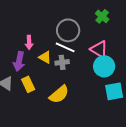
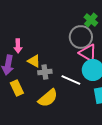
gray circle: (68, 30) -> (81, 37), moved
white line: (65, 47) -> (71, 80), moved
gray cross: (62, 62) -> (45, 72), moved

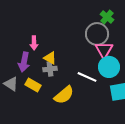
pink triangle: (88, 53) -> (104, 50), turned 30
gray cross: (45, 72) -> (50, 69), moved
yellow rectangle: (17, 88) -> (33, 85), turned -35

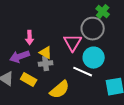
pink triangle: (104, 50) -> (73, 43), moved
purple arrow: (24, 62) -> (20, 57), turned 60
cyan circle: (109, 67) -> (94, 58), moved

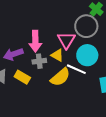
pink arrow: (30, 38) -> (35, 41), moved, size x1.5
yellow triangle: (46, 53) -> (57, 55), moved
yellow semicircle: (60, 90) -> (60, 77), moved

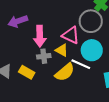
pink triangle: (66, 40) -> (71, 35), turned -36
purple arrow: (13, 54) -> (18, 21), moved

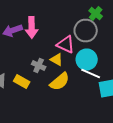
pink arrow: (40, 36) -> (32, 28), moved
gray cross: (44, 56) -> (39, 66), turned 32
white line: (81, 64) -> (91, 74), moved

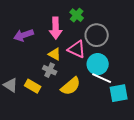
green cross: (96, 14) -> (77, 15), moved
pink arrow: (32, 28) -> (56, 28), moved
yellow triangle: (57, 60) -> (55, 54), moved

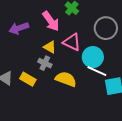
pink arrow: (56, 28) -> (51, 21), turned -35
gray circle: (97, 35) -> (106, 28), moved
yellow semicircle: (71, 86) -> (66, 79), turned -120

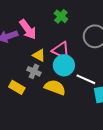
pink arrow: (51, 21) -> (28, 29), moved
cyan circle: (93, 57) -> (64, 65), moved

